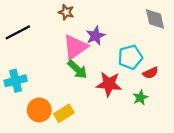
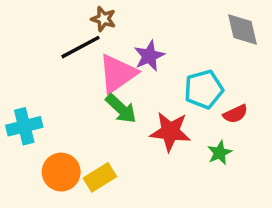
black line: (18, 32) -> (81, 47), moved

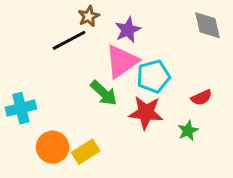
brown star: (103, 19) -> (89, 16), turned 30
purple star: (149, 56) -> (128, 30), moved
pink triangle: (117, 73) -> (122, 61), moved
cyan pentagon: (204, 89) -> (153, 76), moved

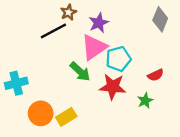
gray diamond: (208, 25) -> (160, 19), turned 35

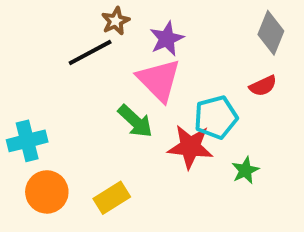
pink triangle: (94, 47) -> (159, 80), turned -40
cyan pentagon: (118, 59) -> (216, 117), moved
red semicircle: (156, 75) -> (263, 86), moved
orange circle: (41, 113) -> (47, 192), moved

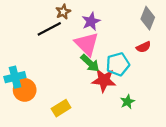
green arrow: (135, 121) -> (90, 63), moved
green star: (245, 170) -> (127, 102), moved
orange circle: (47, 192) -> (25, 90), moved

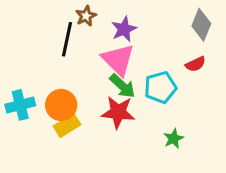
black line: (49, 29) -> (67, 39), turned -50
red star: (104, 80) -> (118, 112), moved
orange circle: (25, 90) -> (61, 105), moved
yellow rectangle: (61, 108) -> (67, 125), moved

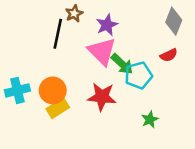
green arrow: (122, 86) -> (122, 64), moved

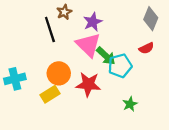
black line: (58, 34) -> (50, 30), turned -30
orange circle: (53, 90) -> (59, 73), moved

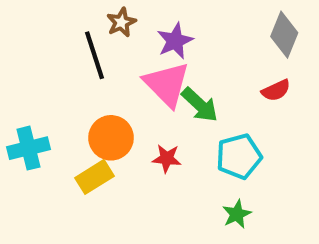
cyan pentagon: (120, 66) -> (239, 156), moved
red star: (88, 84) -> (167, 158), size x0.6
green star: (130, 104) -> (237, 214), moved

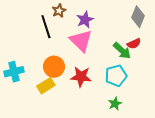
green arrow: (200, 105) -> (122, 51), moved
red star: (167, 158) -> (81, 77), size x1.5

